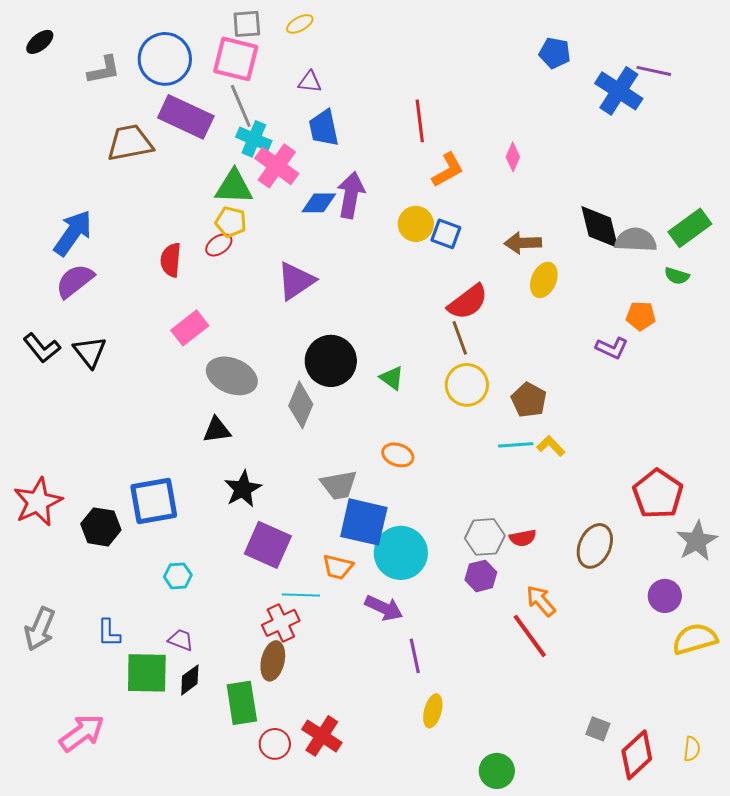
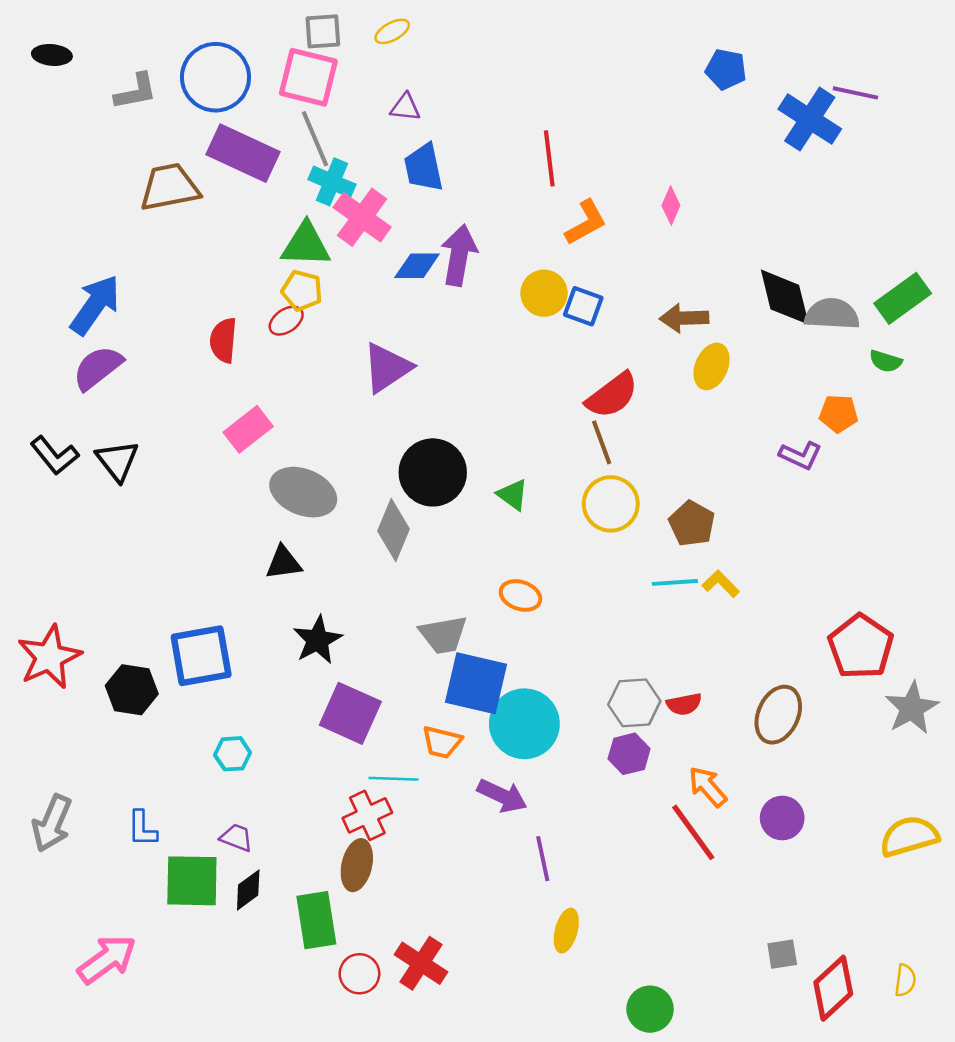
black ellipse: (40, 42) -> (52, 55), turned 44
purple circle: (665, 596) -> (782, 818), moved
gray square: (598, 729) -> (782, 954), turned -30

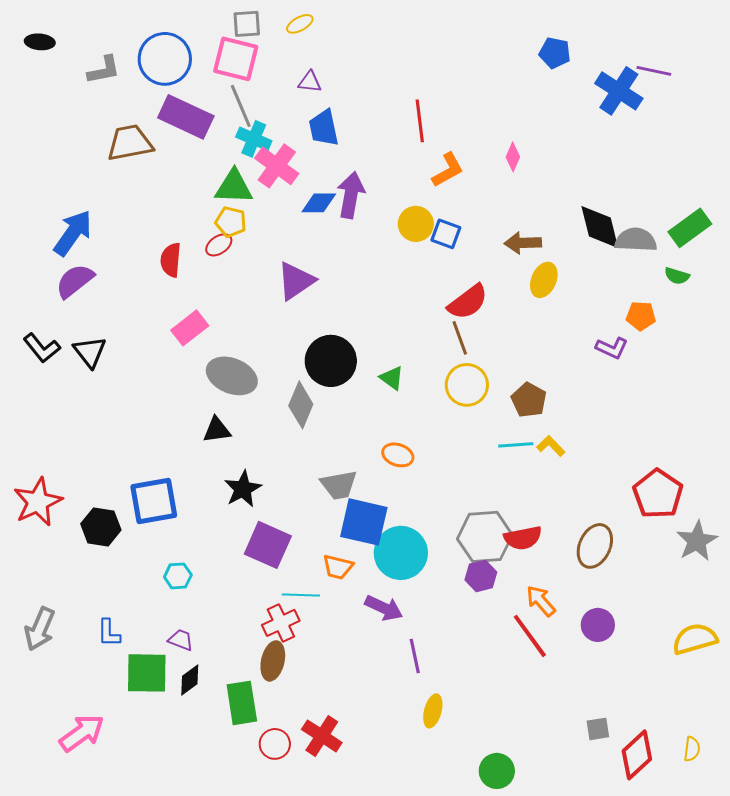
gray hexagon: (634, 703) -> (485, 537), size x1.4
red semicircle: (684, 704) -> (523, 538), size x1.4

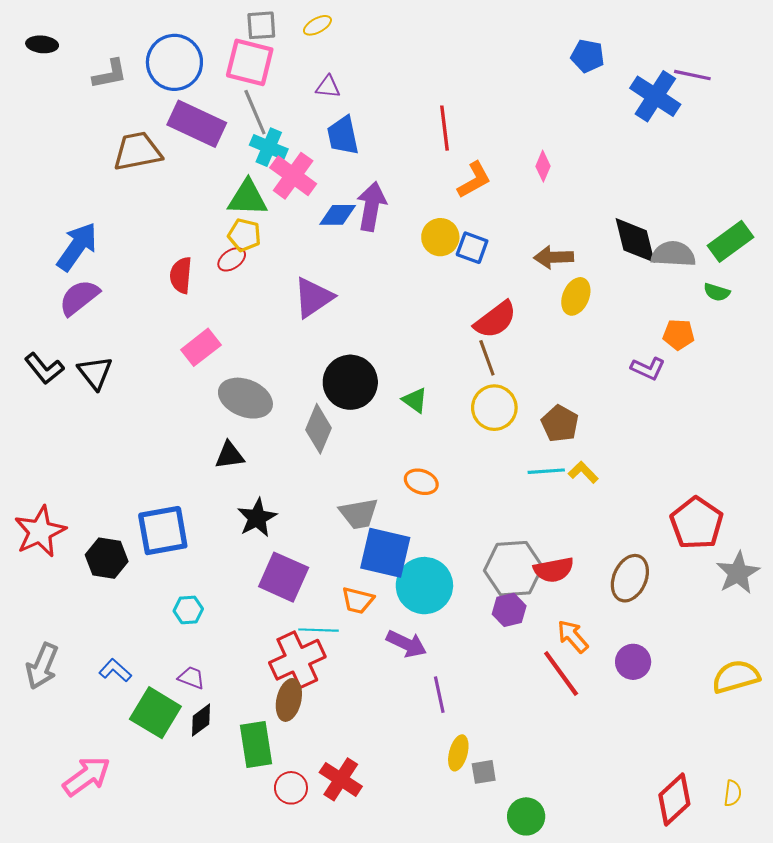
red cross: (281, 623) -> (297, 660), size x1.4
blue L-shape: (109, 633) -> (115, 670), turned 132
green square: (147, 673) -> (155, 713), turned 30
gray square: (598, 729) -> (484, 772), moved

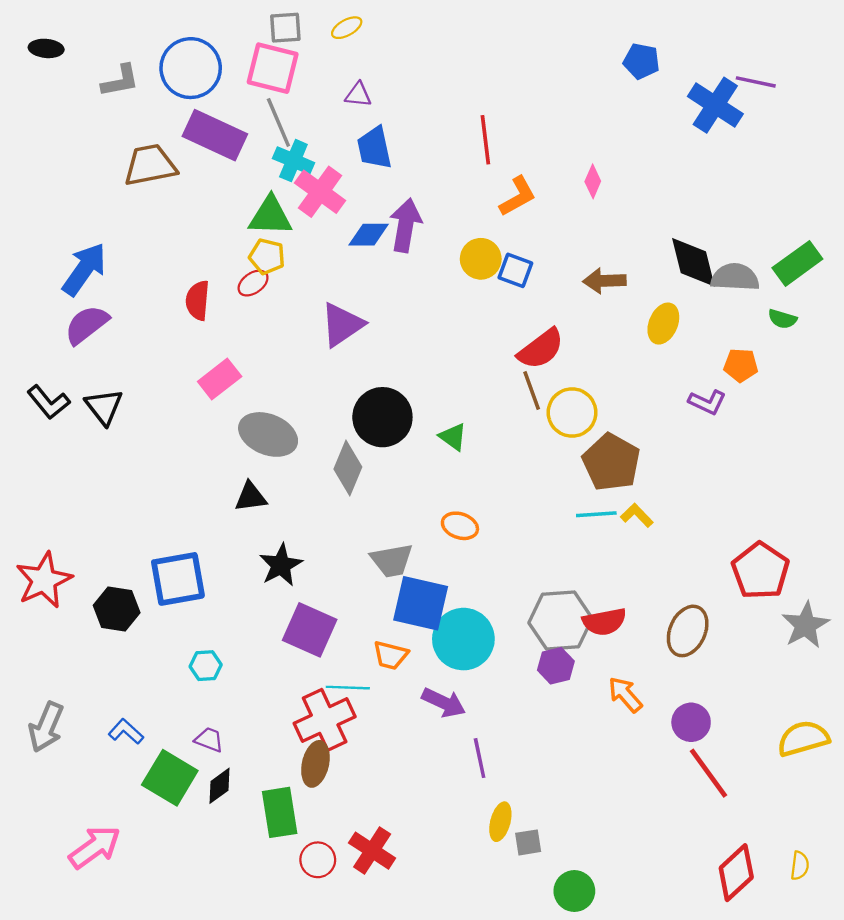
yellow ellipse: (576, 296) -> (663, 324), moved
yellow circle: (494, 408) -> (572, 413), moved
brown pentagon: (560, 424) -> (611, 462), size x1.4
red line: (561, 673) -> (708, 773), moved

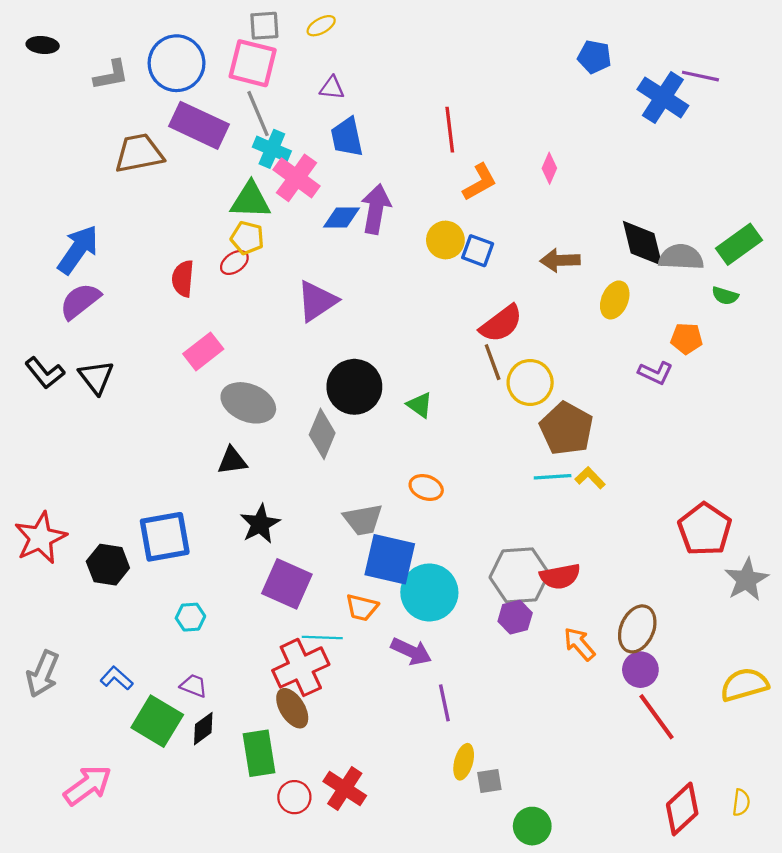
brown ellipse: (688, 631) -> (637, 629), moved
brown ellipse: (315, 764) -> (292, 708), turned -45

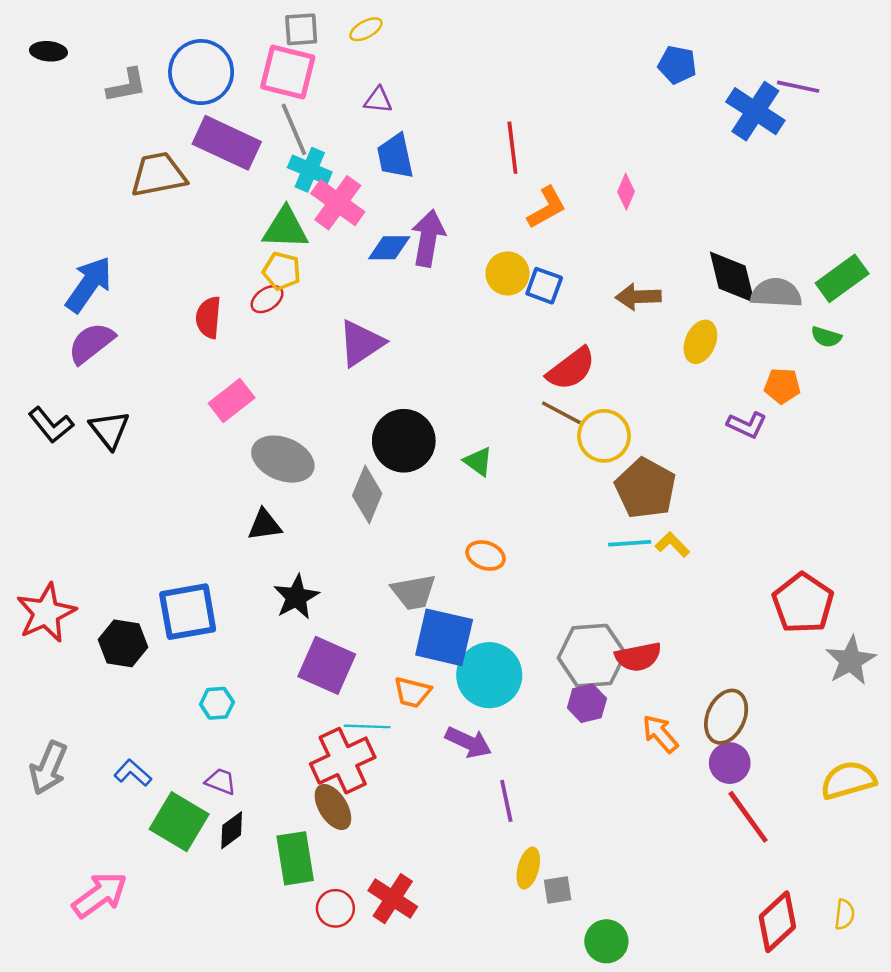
brown line: (493, 362) -> (561, 413), turned -42

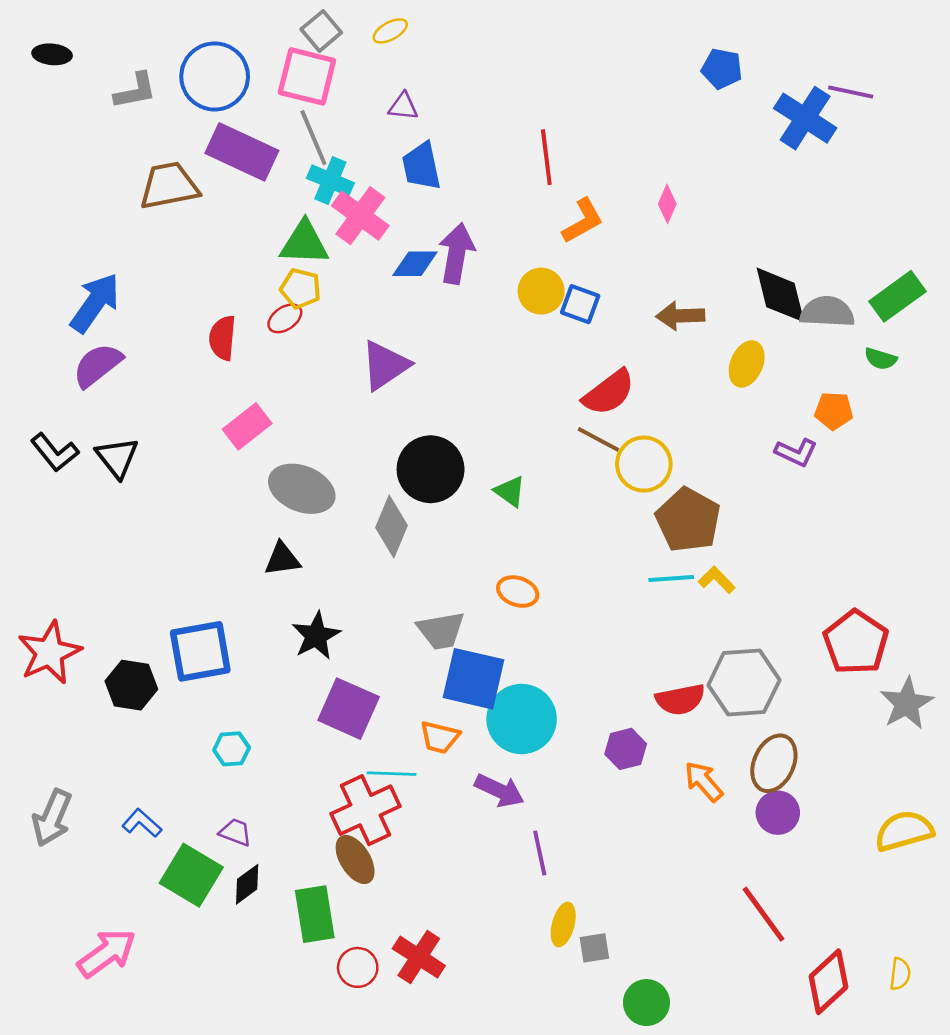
gray square: (301, 29) -> (321, 31), turned -36
gray hexagon: (592, 656) -> (744, 683), moved
red line: (748, 817) -> (764, 914), moved

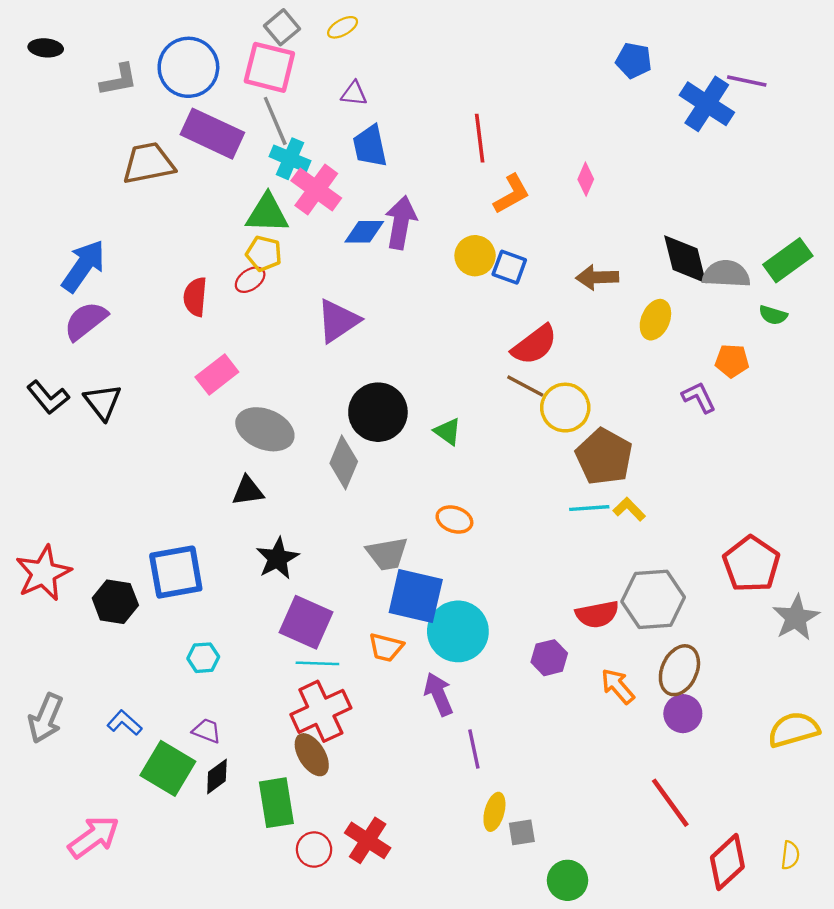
purple L-shape: (796, 452) -> (699, 397), turned -141
cyan line: (392, 774) -> (317, 663), moved
purple arrow: (499, 791) -> (438, 694), turned -138

